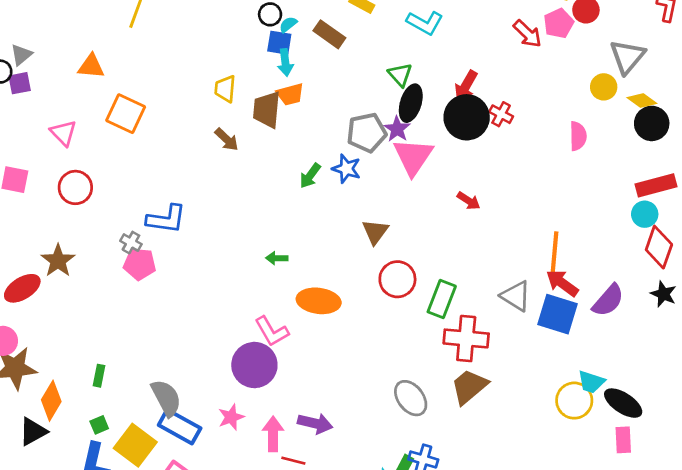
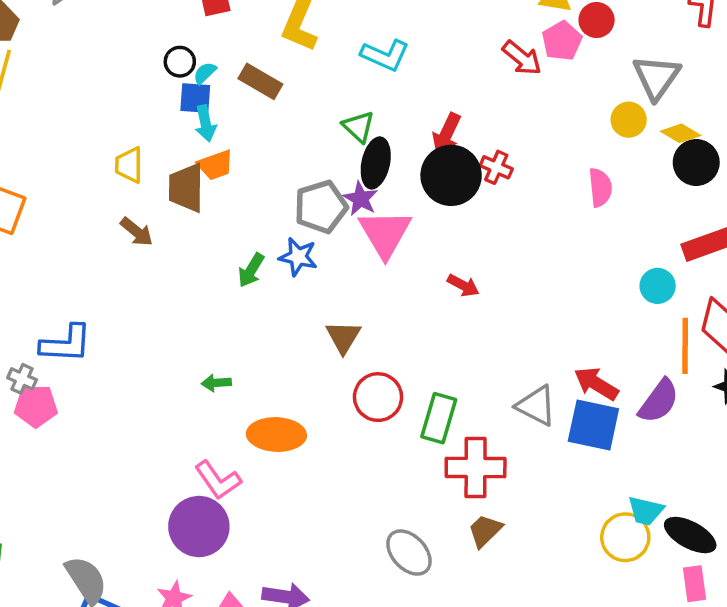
cyan circle: (645, 214) -> (658, 286), moved
orange line: (555, 252) -> (685, 346), moved
brown trapezoid: (469, 387) -> (485, 531), size x0.7

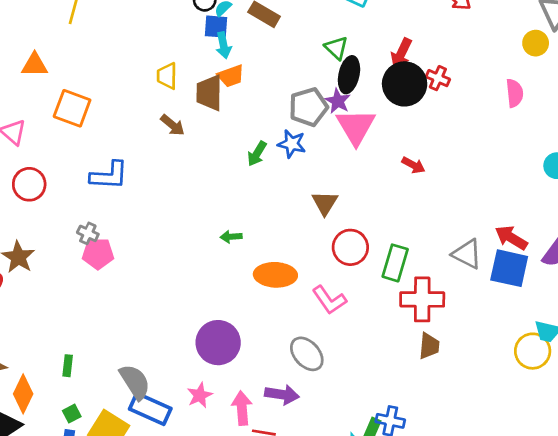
blue L-shape: (66, 344) -> (109, 175), moved
pink L-shape: (218, 480) -> (329, 300), moved
brown trapezoid: (485, 531) -> (429, 346), turned 140
gray ellipse: (409, 553) -> (307, 354), moved

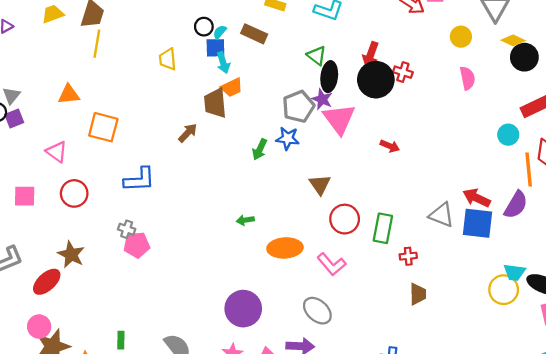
yellow circle: (536, 43) -> (461, 37), moved
yellow trapezoid: (167, 76) -> (168, 59), moved
brown arrow: (173, 125) -> (188, 133), turned -80
red cross: (422, 299) -> (408, 256), size x0.5

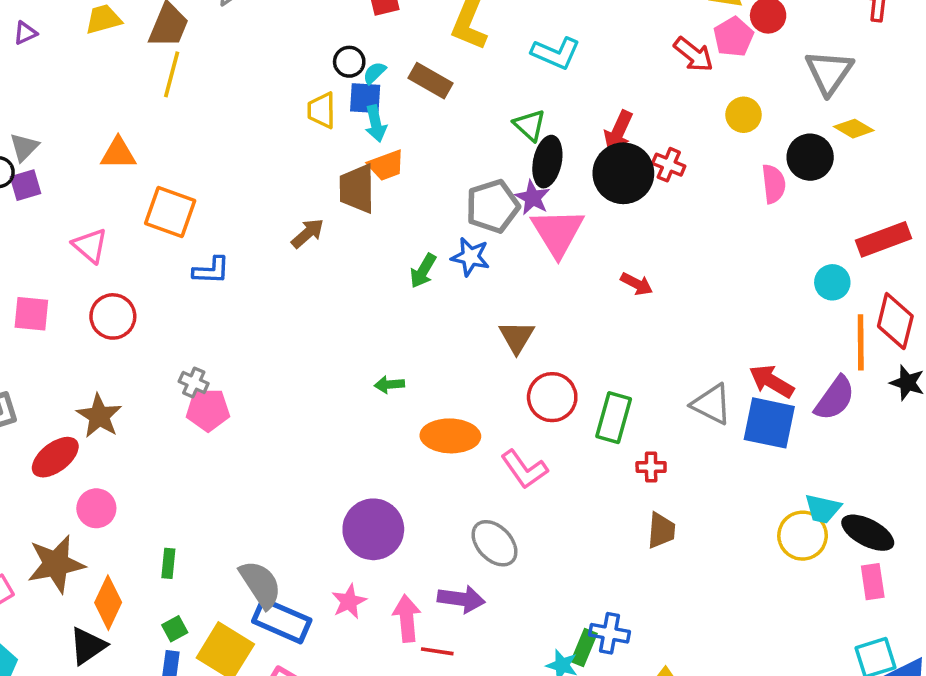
yellow circle: (461, 37) -> (744, 115), moved
black circle: (524, 57) -> (810, 157), moved
yellow trapezoid: (168, 59) -> (322, 110), moved
blue L-shape: (139, 180) -> (211, 270), moved, size x0.7
pink circle: (39, 327) -> (96, 508), moved

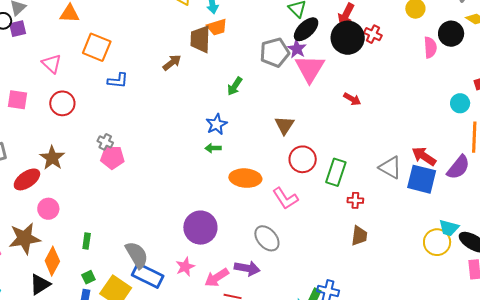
black ellipse: (547, 162) -> (306, 29), turned 32
blue star: (470, 257) -> (216, 124), moved, turned 30
pink arrow: (407, 618) -> (217, 278), turned -120

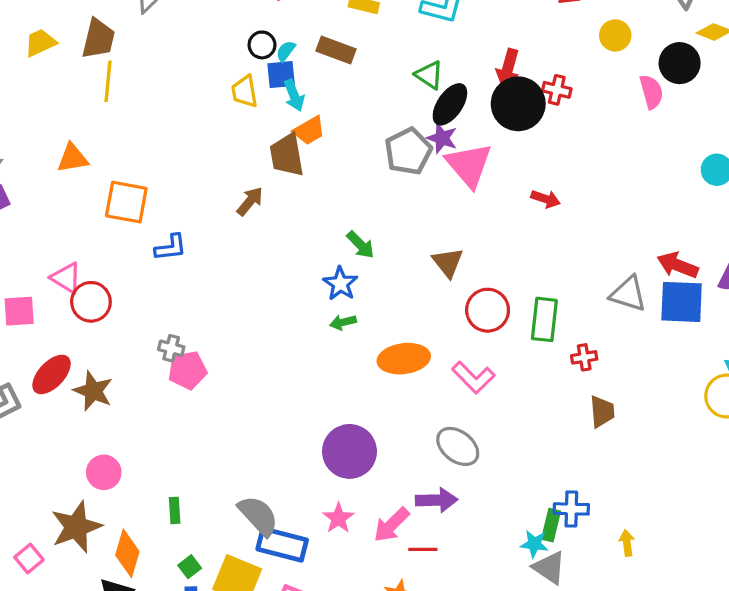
pink triangle: (52, 64) -> (66, 278), moved
green arrow: (235, 86) -> (361, 245), moved, turned -66
red ellipse: (27, 179) -> (52, 374), moved

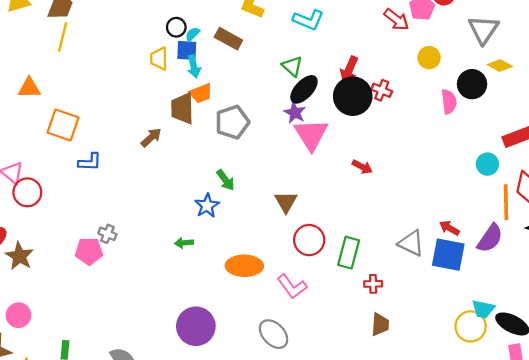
gray pentagon: (408, 151) -> (232, 122), moved
red arrow: (678, 265) -> (449, 228), size x0.7
green arrow: (343, 322) -> (184, 243), moved
gray cross: (171, 348) -> (107, 234), moved

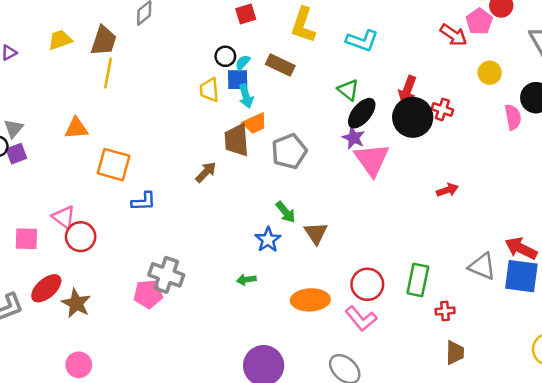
red arrow: (362, 167) -> (447, 190), moved, turned -42
brown triangle: (286, 202) -> (316, 233), moved
red arrow: (449, 228) -> (521, 248), size x1.5
gray cross: (107, 234) -> (166, 275), size x1.8
red circle: (309, 240) -> (367, 284), moved

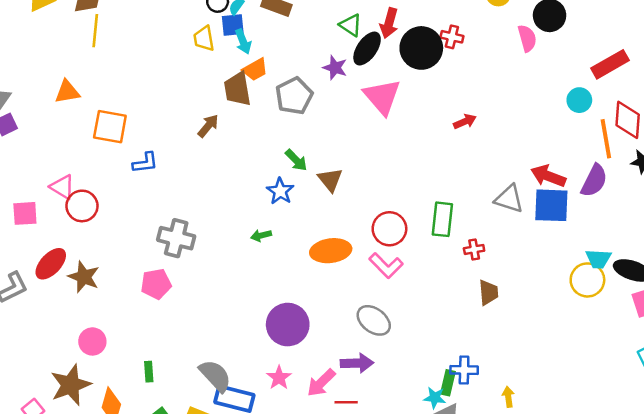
red arrow: (407, 90) -> (389, 23), moved
purple star: (354, 138) -> (335, 68), moved
pink pentagon: (148, 294) -> (156, 284), moved

